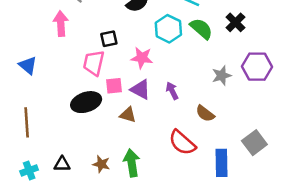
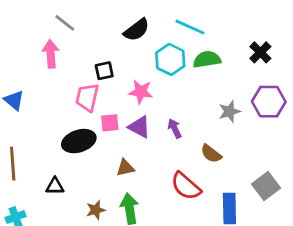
black cross: (235, 22) -> (260, 52), moved
green semicircle: (201, 29) -> (207, 59), turned -50
brown triangle: (128, 115) -> (125, 168), moved, turned -30
black triangle: (62, 164) -> (55, 186), moved
brown star: (101, 164) -> (96, 210), turned -30

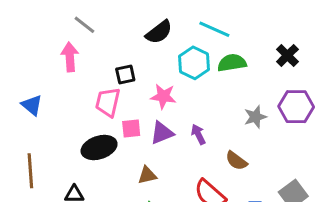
purple triangle: (139, 127) -> (162, 133), turned -50

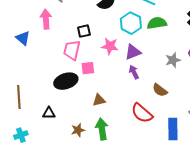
blue triangle: (32, 105) -> (23, 38), moved
purple triangle: (162, 133) -> (133, 52), moved

